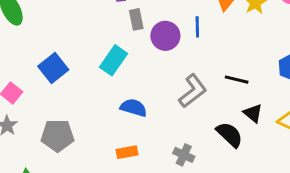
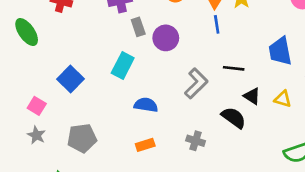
blue line: (197, 27) -> (217, 24), moved

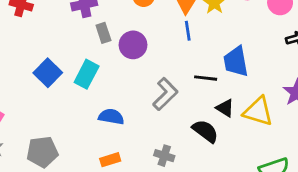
blue trapezoid: (280, 51) -> (236, 61), moved
blue square: (70, 79) -> (48, 73), moved
yellow triangle: (283, 99) -> (258, 111), size x1.6

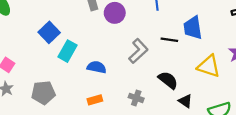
cyan rectangle: (87, 74) -> (67, 51), moved
black triangle: (225, 108) -> (185, 101), moved

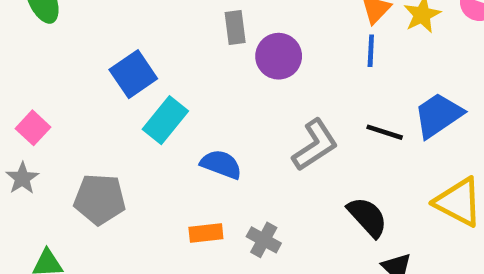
blue trapezoid: (193, 28) -> (438, 115), turned 55
gray cross: (136, 98) -> (264, 240), moved

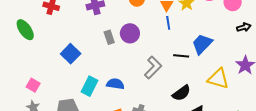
gray rectangle: (235, 28) -> (109, 37), moved
cyan rectangle: (165, 120) -> (89, 86), moved
black semicircle: (367, 217) -> (181, 93), turned 108

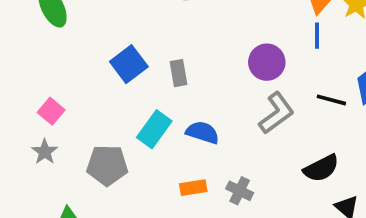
purple circle: (130, 33) -> (267, 62), moved
gray rectangle: (109, 37) -> (178, 73), moved

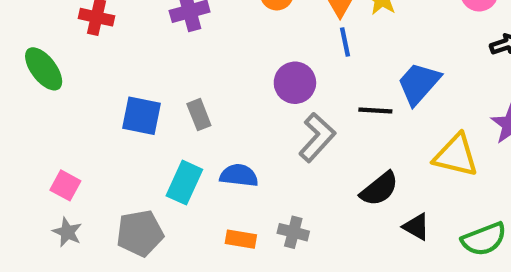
blue square: (129, 64) -> (141, 116), turned -30
orange rectangle: (193, 188) -> (241, 239), turned 30

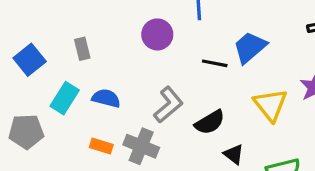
blue square: (141, 116) -> (30, 60), moved, turned 32
gray L-shape: (317, 137) -> (168, 105), moved
yellow triangle: (456, 155) -> (270, 105), turned 30
gray cross: (293, 232) -> (141, 146), size x1.5

